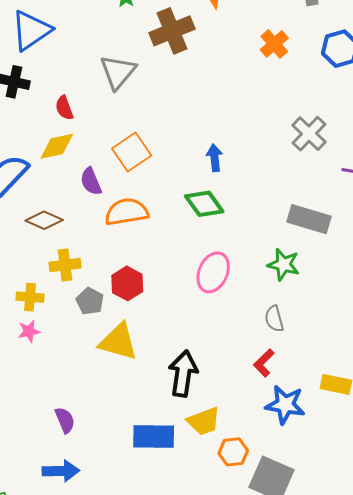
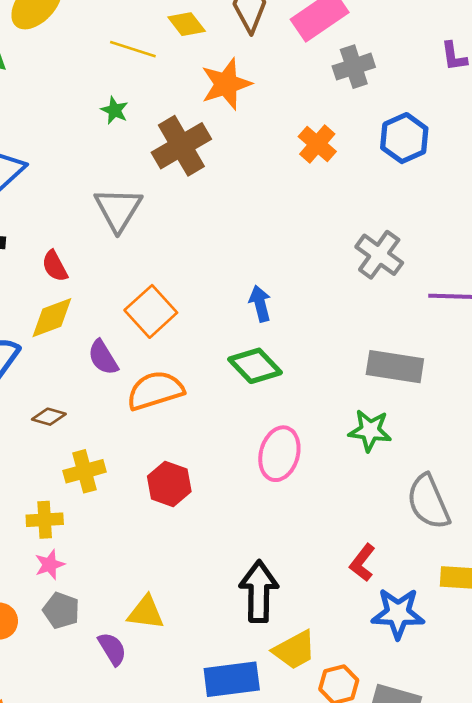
brown diamond: (44, 220) -> (49, 417), size x0.7
gray pentagon: (90, 301) -> (61, 610), moved
gray semicircle: (274, 319) -> (428, 502), moved, size x1.6
yellow triangle: (118, 342) -> (146, 612), moved, size x0.7
purple semicircle: (65, 420) -> (112, 649), moved

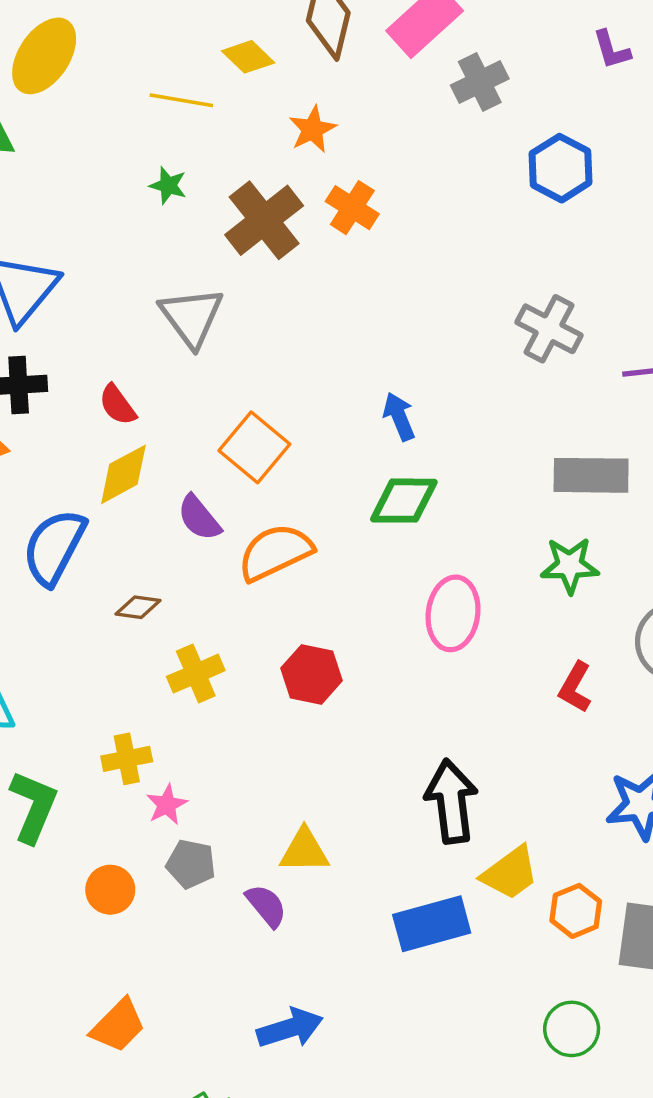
orange star: (226, 84) -> (312, 129), size x0.7
orange cross: (317, 144) -> (352, 208), moved
green diamond: (255, 366) -> (404, 501), turned -38
yellow cross: (45, 520) -> (127, 759), moved
red L-shape: (362, 563) -> (575, 687), moved

